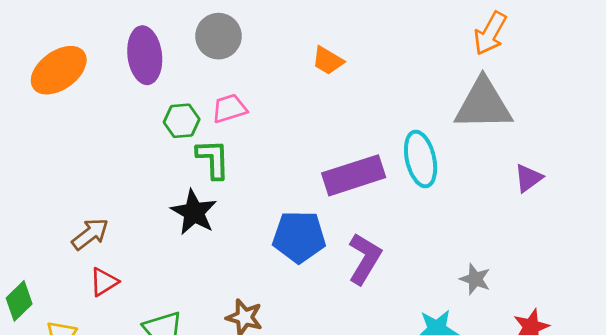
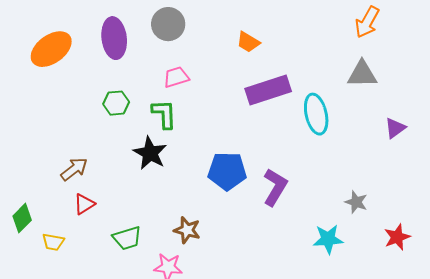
gray triangle: (483, 104) -> (362, 74), size x0.7
green hexagon: (182, 121) -> (116, 103), moved
purple rectangle: (354, 175) -> (268, 90), moved

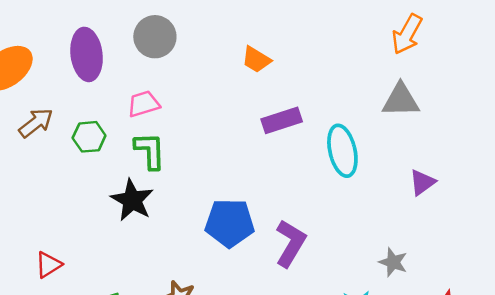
pink trapezoid: (176, 77) -> (144, 104), moved
purple rectangle: (268, 90) -> (282, 120), size x0.7
purple triangle: (395, 128) -> (422, 182), moved
brown arrow: (74, 169) -> (36, 123), moved

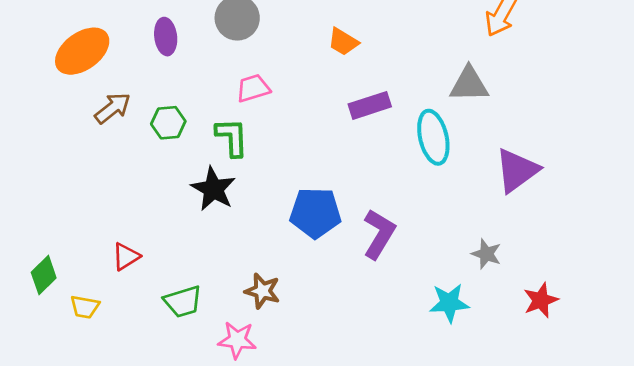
purple ellipse: (87, 54) -> (166, 37), size x0.7
gray triangle: (401, 100) -> (469, 84), moved
pink trapezoid: (144, 104) -> (253, 88), moved
purple triangle: (422, 182) -> (517, 170), size x1.6

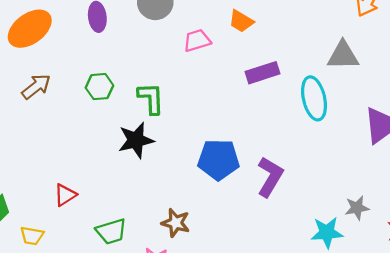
pink trapezoid: (253, 88) -> (197, 40), moved
brown arrow: (113, 108) -> (36, 87), moved
black star: (213, 189) -> (136, 140), turned 30
gray star: (486, 254) -> (357, 208), moved, turned -30

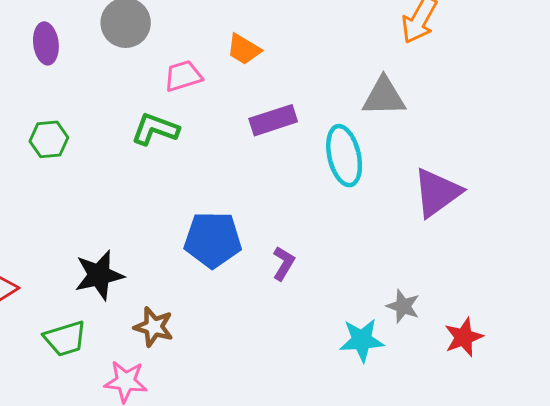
green L-shape: (151, 98) -> (155, 129), moved, turned -68
black star: (136, 140) -> (99, 275), moved
purple L-shape: (270, 177) -> (284, 263), size x0.6
gray star: (357, 208) -> (403, 306), turned 30

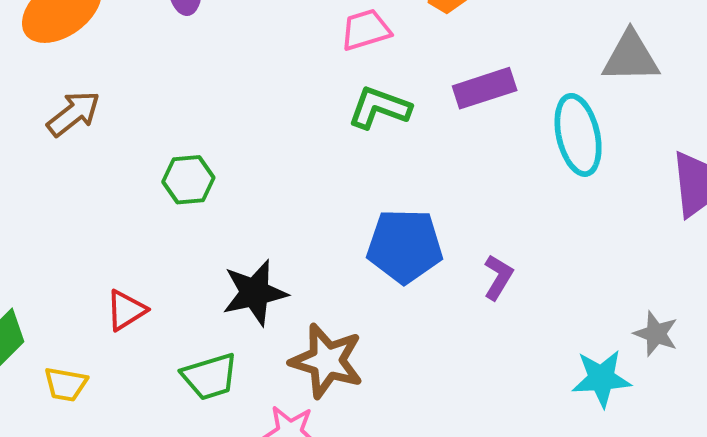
green L-shape: (155, 129) -> (379, 108), moved
green hexagon: (49, 139) -> (188, 180), moved
brown star: (154, 327) -> (327, 361), size x1.4

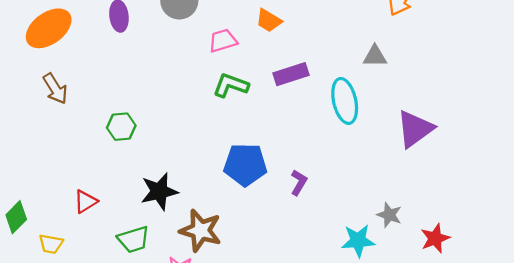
gray triangle: (631, 57) -> (375, 56), size x0.7
brown arrow: (73, 114) -> (55, 89), turned 96

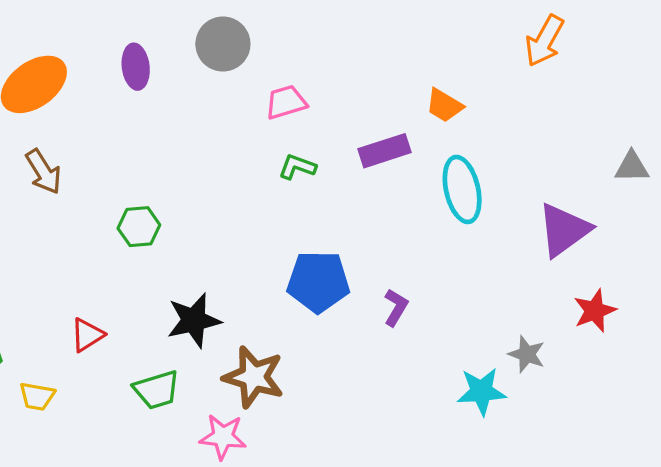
orange trapezoid: (269, 21) -> (444, 105), moved
gray triangle: (375, 56) -> (632, 167), moved
green L-shape: (231, 85) -> (297, 167), size x0.7
red star: (435, 238) -> (595, 311), moved

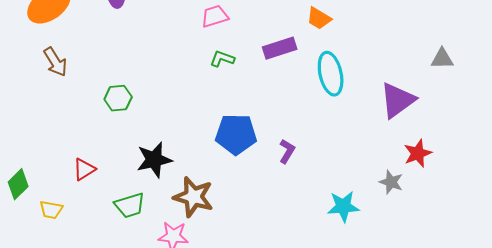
gray star: (527, 354) -> (391, 182), moved

